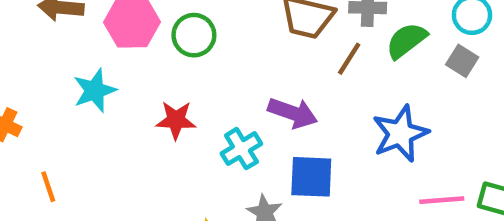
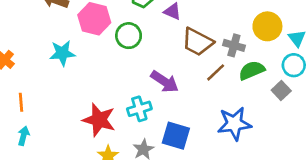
purple arrow: (293, 113) -> (165, 82), moved
red star: (176, 120) -> (99, 120), moved, size x1.4

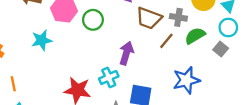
purple arrow: (165, 82) -> (126, 53), turned -100

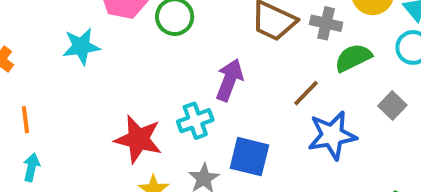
brown line: (166, 41) -> (306, 93), moved
gray square: (221, 49) -> (392, 106), moved

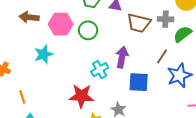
cyan cross: (195, 121) -> (100, 70), moved
blue square: (249, 157) -> (139, 82), moved

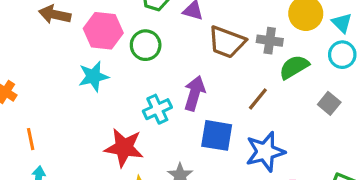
cyan star: (44, 54) -> (93, 76), moved
blue star: (179, 75) -> (265, 152), moved

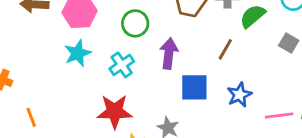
green circle: (146, 45) -> (135, 23), moved
cyan cross: (157, 109) -> (122, 65), moved
blue star: (265, 152) -> (239, 95), size x0.7

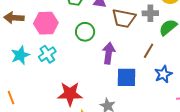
cyan star: (78, 53) -> (20, 55), moved
cyan cross: (122, 65) -> (47, 54), moved
blue star: (239, 95) -> (163, 74), moved

